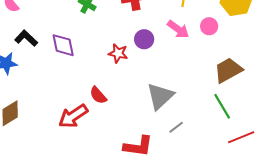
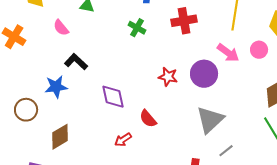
purple circle: (144, 39) -> (204, 74), moved, size x1.4
purple diamond: (63, 45) -> (113, 97), moved
red arrow: (73, 116) -> (123, 140), size x0.6

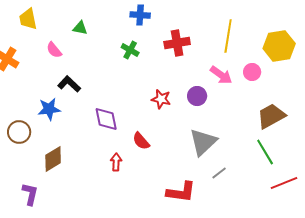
purple circle: (204, 74) -> (197, 96), size x0.7
red arrow: (123, 140) -> (116, 162), turned 126

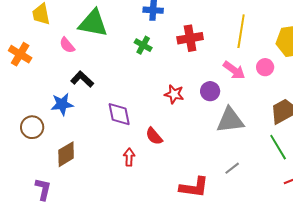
green triangle: (80, 28) -> (93, 23), size x2.0
gray triangle: (203, 142) -> (230, 120), moved, turned 36

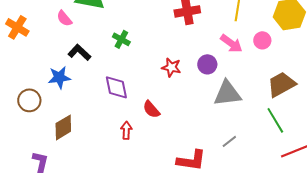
green cross: (143, 45) -> (121, 39), moved

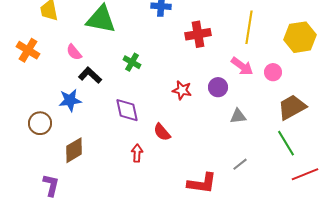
pink semicircle: (64, 18) -> (74, 52), moved
pink circle: (262, 40) -> (273, 72), moved
gray triangle: (227, 93) -> (238, 116), size x0.6

